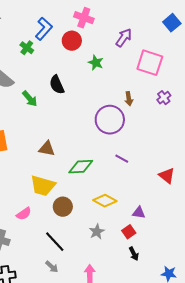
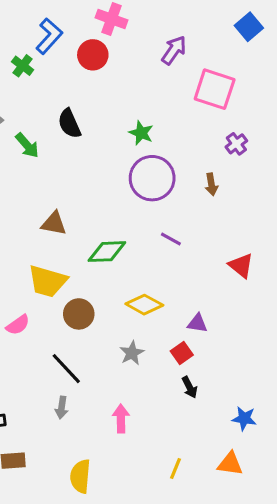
green star: (96, 63) -> (141, 133), moved
brown arrow: (129, 99) -> (211, 184), moved
gray arrow: (52, 267) -> (62, 408), turned 56

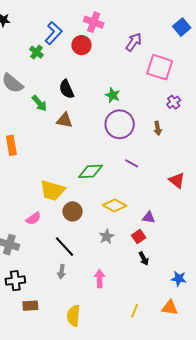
brown triangle: (54, 223) -> (64, 120), moved

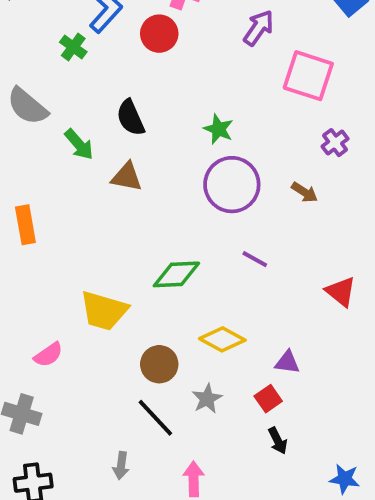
brown arrow: (158, 128) -> (304, 192), turned -48
brown circle: (72, 211) -> (159, 364), moved
pink semicircle: (33, 218) -> (48, 355), moved
black line: (64, 247) -> (155, 418), moved

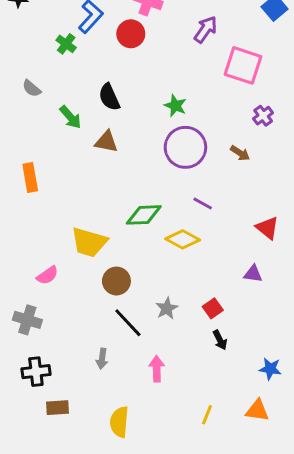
gray semicircle: (27, 106) -> (32, 88), size x0.6
yellow diamond: (222, 339) -> (183, 239), moved
purple triangle: (287, 362) -> (253, 274), moved
brown circle: (159, 364) -> (116, 281), moved

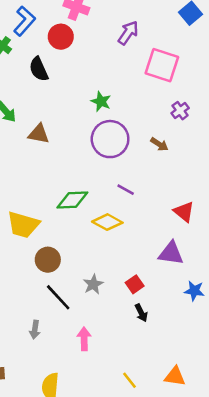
black semicircle: (109, 97) -> (39, 69), moved
purple triangle: (253, 274) -> (171, 253), size x1.5
blue star: (270, 369) -> (194, 291), moved
yellow line: (207, 415) -> (129, 380), turned -60

